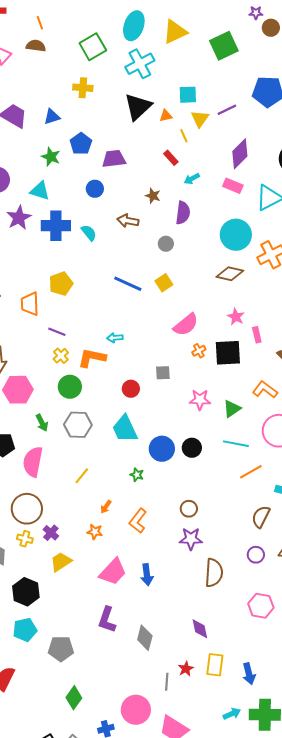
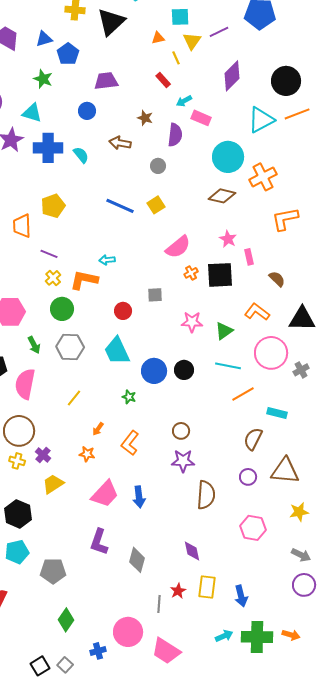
black triangle: (138, 107) -> (111, 22), moved
blue pentagon: (81, 144) -> (68, 54), moved
pink rectangle: (233, 186) -> (201, 118), moved

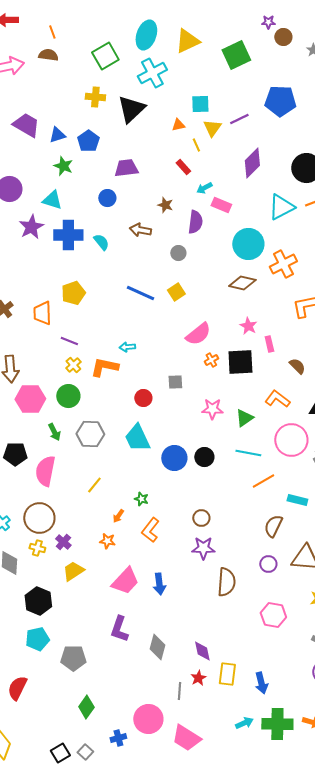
blue triangle: (44, 39) -> (57, 135), moved
green circle: (62, 309) -> (68, 396), moved
green star: (129, 397) -> (141, 499), moved
purple diamond: (192, 551) -> (202, 651), moved

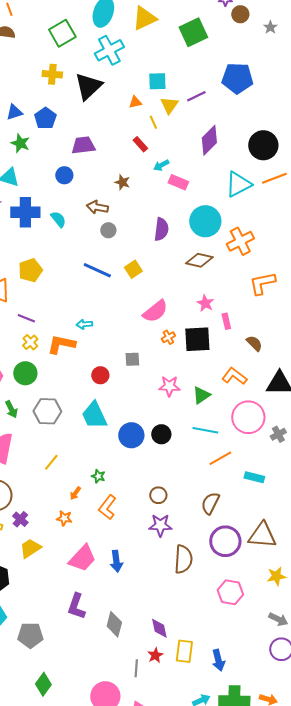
purple semicircle: (195, 222) -> (161, 229), moved
gray circle: (178, 253) -> (108, 230), moved
brown semicircle: (273, 526) -> (210, 503), moved
purple circle: (268, 564) -> (225, 541), size x1.8

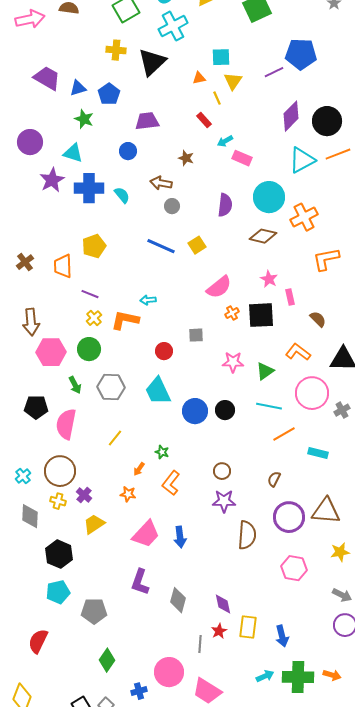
purple line: (196, 96) -> (274, 72), moved
purple diamond: (209, 140) -> (291, 116), moved
brown semicircle: (210, 503) -> (274, 479), size x0.7

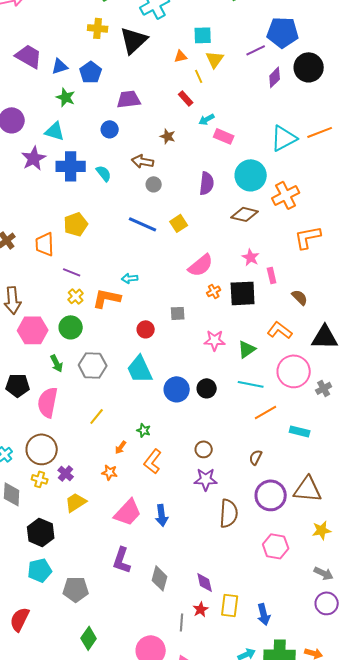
purple diamond: (291, 116) -> (275, 77), moved, size x0.7
black circle: (327, 121) -> (309, 67), moved

